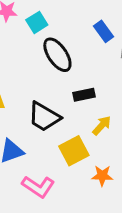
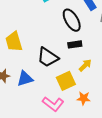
black ellipse: (57, 55) -> (72, 20), moved
pink L-shape: (38, 187) -> (53, 104), moved

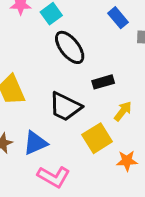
black ellipse: (72, 20) -> (70, 47), moved
pink L-shape: (53, 104) -> (54, 177), moved

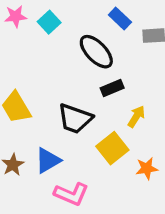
black ellipse: (70, 47) -> (96, 52), moved

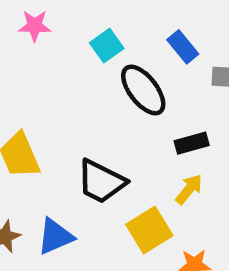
cyan square: (49, 22) -> (107, 46), moved
black rectangle: (112, 88) -> (192, 143), moved

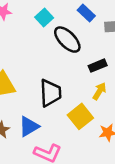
black trapezoid: (101, 182) -> (50, 93), turned -112

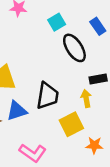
yellow arrow: (99, 91) -> (86, 99), moved, turned -54
blue triangle: (29, 126) -> (17, 111), moved

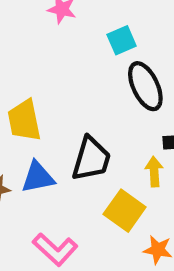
yellow square: (71, 124) -> (125, 211), turned -35

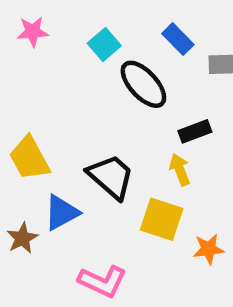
black trapezoid: (91, 159) -> (111, 177), turned -48

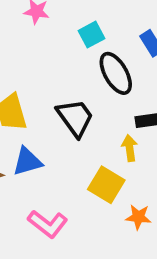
black trapezoid: (111, 177) -> (75, 118), moved

